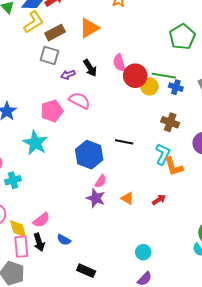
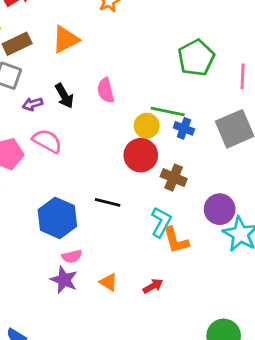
red circle: (135, 76) -> (141, 155), moved
pink semicircle: (101, 181) -> (72, 256), turned 40

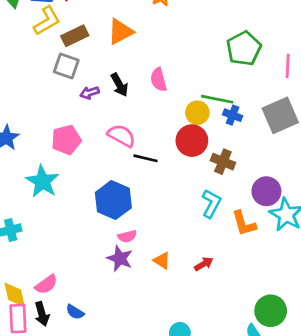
pink semicircle: (47, 141) -> (122, 136), moved
black line: (108, 202) -> (146, 158), moved
orange L-shape: (176, 240) -> (244, 223), moved

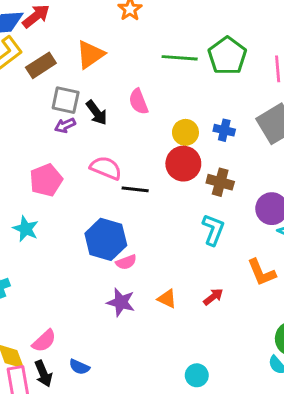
gray square: (66, 66) -> (66, 100), moved
green line: (217, 99) -> (180, 58), moved
cyan star: (42, 181) -> (26, 229), size x0.7
orange L-shape: (244, 223) -> (261, 272), moved
pink semicircle: (127, 236) -> (126, 262), moved

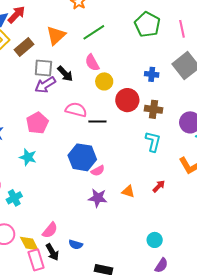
green line: (180, 58) -> (94, 32), moved, turned -30
purple arrow: (65, 125) -> (45, 85), size x1.5
yellow circle: (185, 132) -> (104, 81), moved

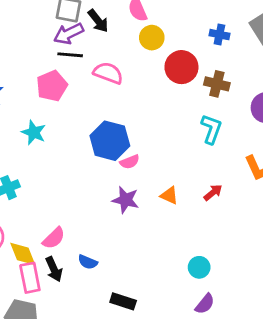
black line: (97, 121) -> (70, 55), moved

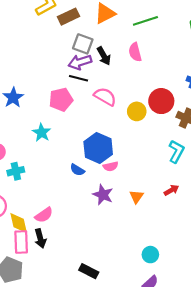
yellow circle: (152, 38) -> (137, 111), moved
red arrow: (213, 192) -> (171, 190), moved
orange triangle: (169, 195) -> (136, 197), turned 32
blue semicircle: (88, 262) -> (77, 170), moved

